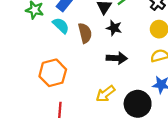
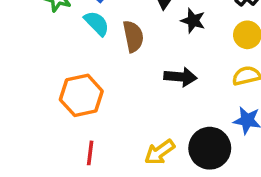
black star: (114, 28) -> (193, 21), moved
yellow arrow: (105, 94) -> (160, 152), moved

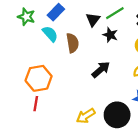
black arrow: (181, 77) -> (101, 70), turned -48
red line: (90, 153) -> (36, 104), moved

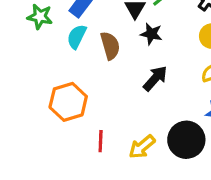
cyan semicircle: (50, 34) -> (77, 37), turned -105
black star: (110, 35) -> (151, 34), moved
red line: (36, 104) -> (101, 141), moved

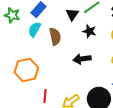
black star: (151, 34) -> (89, 31), moved
black arrow: (155, 78) -> (82, 59), turned -144

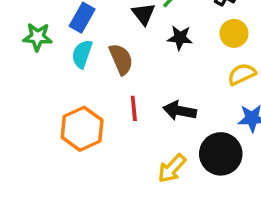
black arrow: (82, 59) -> (180, 111), moved, turned 30
red line: (45, 96) -> (134, 108), moved

